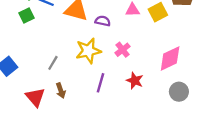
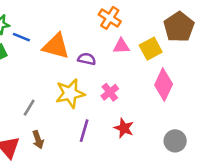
pink diamond: (170, 59) -> (164, 85), moved, turned -40

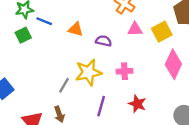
orange triangle: (56, 46) -> (76, 29), size x0.6
pink cross: (110, 92) -> (125, 71), turned 35
gray line: (29, 108) -> (64, 85), moved

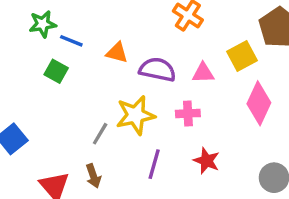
pink triangle: (135, 29) -> (203, 73), moved
green square: (23, 35) -> (56, 71), moved, turned -35
purple semicircle: (104, 41) -> (157, 70), size x1.5

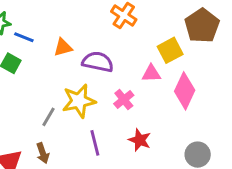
orange triangle: (117, 53) -> (63, 47), turned -30
pink triangle: (203, 73) -> (151, 73), moved
pink cross: (188, 113) -> (124, 100), turned -36
purple line: (154, 164) -> (95, 143), turned -30

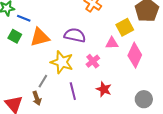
orange triangle: (63, 47) -> (40, 37), moved, size x1.5
yellow star: (79, 101) -> (62, 62), turned 30
gray line: (48, 117) -> (43, 81), moved

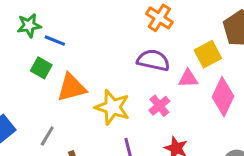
purple semicircle: (75, 35) -> (153, 60), moved
orange triangle: (40, 37) -> (71, 88), moved
gray line: (43, 81) -> (47, 136), moved

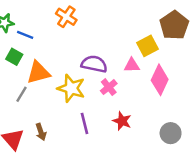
orange cross: (159, 18) -> (66, 17), moved
purple semicircle: (153, 60) -> (94, 64), moved
gray line: (47, 136) -> (21, 94), moved

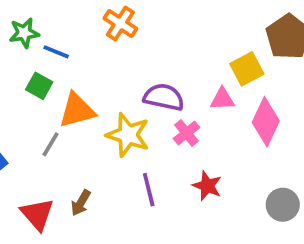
brown arrow: (41, 132) -> (81, 203), turned 49

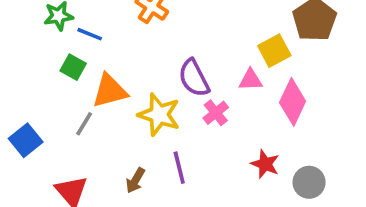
purple semicircle: (164, 97) -> (194, 78), turned -129
red star: (207, 186) -> (265, 164), moved
brown arrow: (81, 203) -> (135, 180), moved

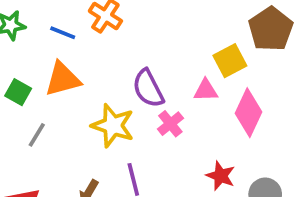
blue line: (90, 34) -> (63, 33), moved
green square: (73, 67) -> (18, 92), moved
orange triangle: (110, 91) -> (63, 79), moved

